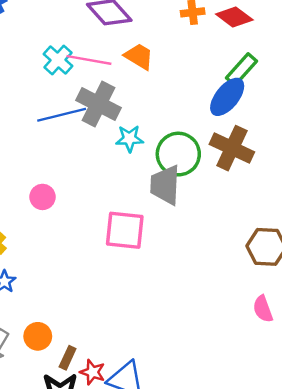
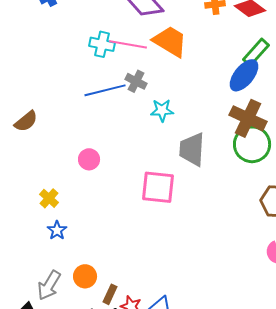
orange trapezoid: (139, 56) -> (170, 41), size x1.4
cyan cross: (58, 60) -> (102, 44), turned -30
gray cross: (98, 104) -> (136, 81), size x0.6
green circle: (178, 154) -> (252, 144), moved

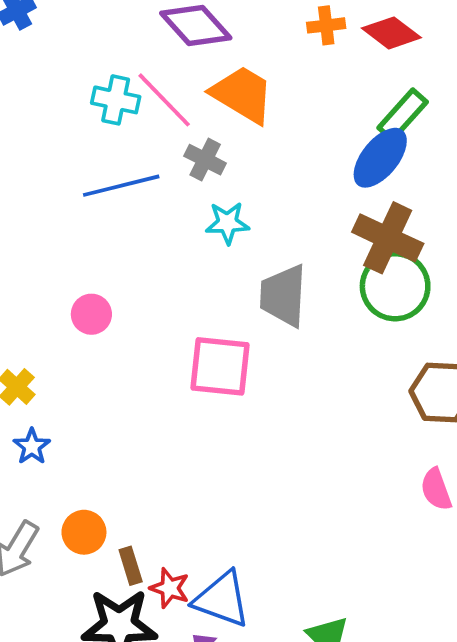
pink line: (128, 44) -> (164, 100), turned 36
gray cross: (136, 81) -> (205, 160), moved
brown rectangle: (110, 294) -> (131, 566), turned -42

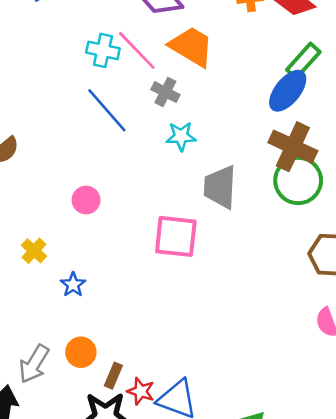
blue line: (121, 186) -> (107, 110), turned 63
blue star: (32, 446) -> (73, 285), moved
brown rectangle: (131, 566) -> (113, 376), turned 40

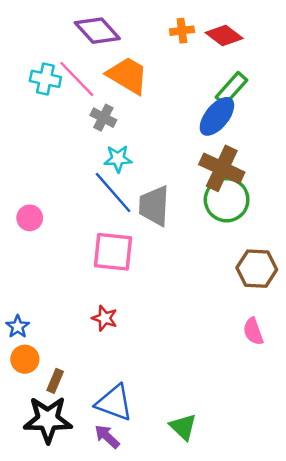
blue line: (107, 110) -> (113, 193), moved
blue star: (73, 285) -> (18, 327), moved
red star: (141, 391) -> (105, 318), moved

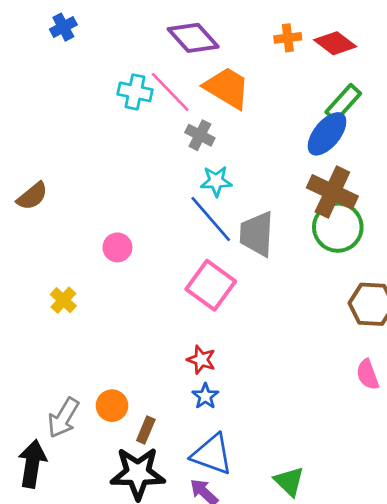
pink square: (113, 252) -> (211, 285), turned 30
blue star: (18, 327) -> (205, 396), moved

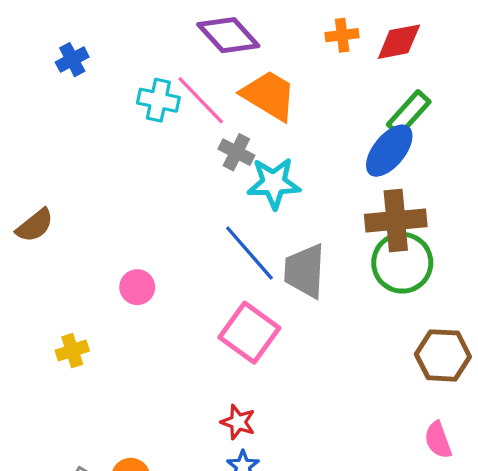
blue cross: (63, 27) -> (72, 60), moved
red diamond: (335, 43) -> (399, 42), turned -48
cyan star: (216, 181) -> (274, 183), moved, size x1.4
brown cross: (332, 192) -> (396, 220), turned -30
yellow cross: (63, 300) -> (72, 351), turned 30

